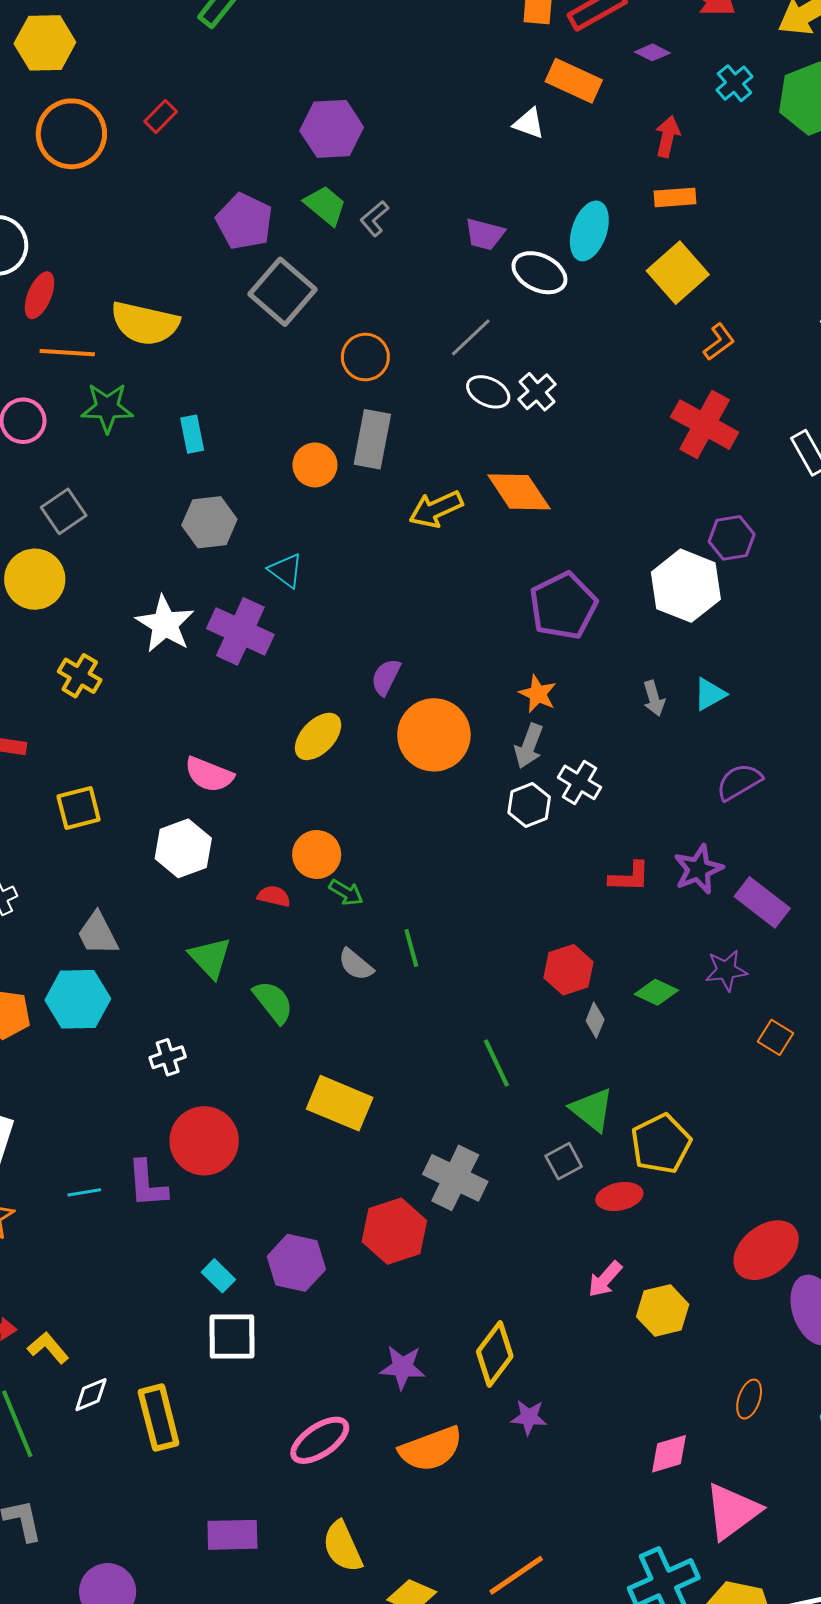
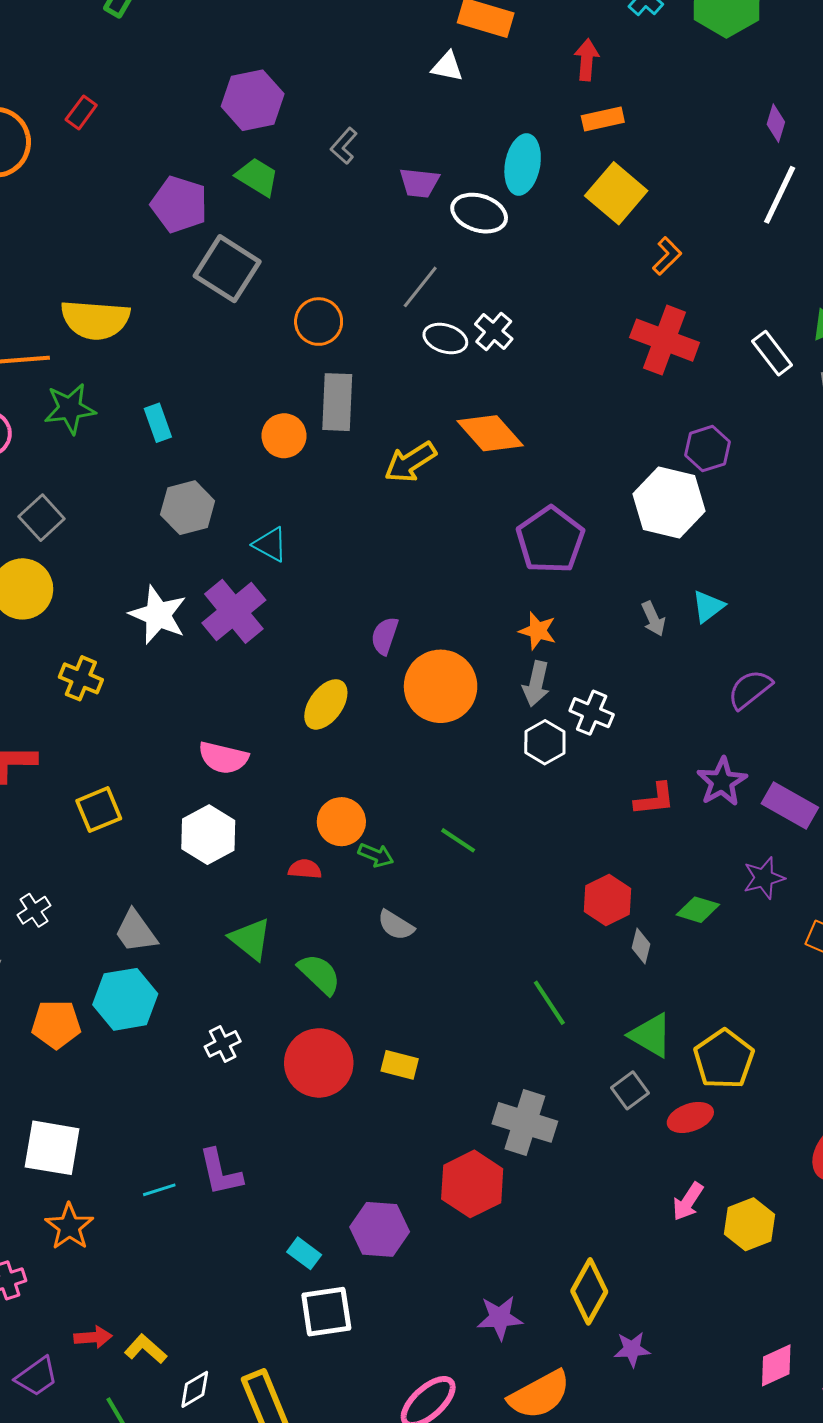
gray L-shape: (374, 218) -> (344, 146), moved
purple cross: (240, 631) -> (234, 611), turned 34
green line: (411, 948) -> (458, 840), moved, turned -33
yellow rectangle: (340, 1103) -> (400, 1065), size x0.6
red circle: (204, 1141) -> (319, 1063), moved

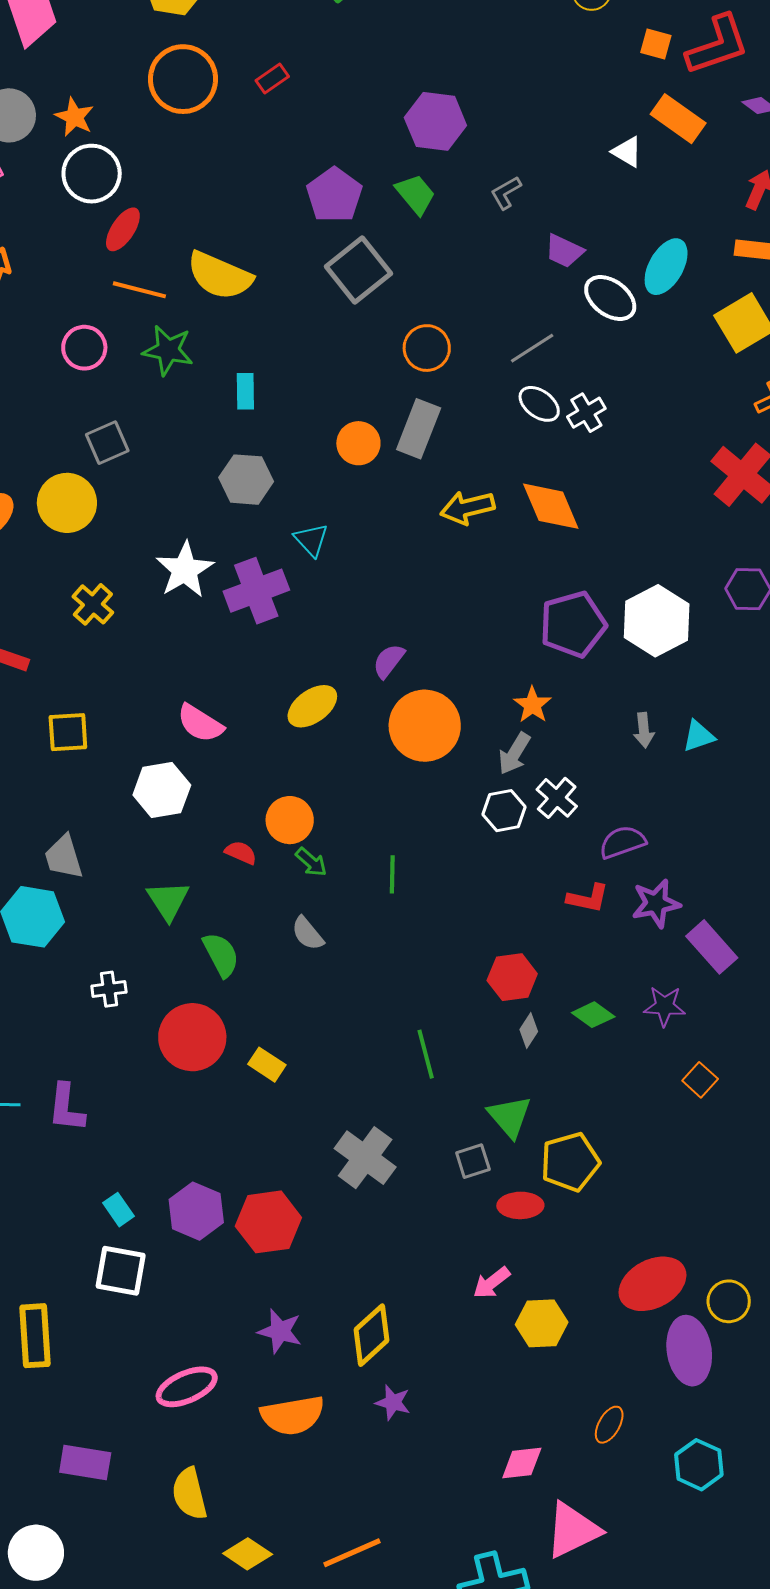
white hexagon: (669, 502) -> (657, 621), moved
purple semicircle: (750, 689) -> (622, 842), moved
green line: (458, 840) -> (392, 874), turned 39
red hexagon: (472, 1184) -> (268, 1222), moved

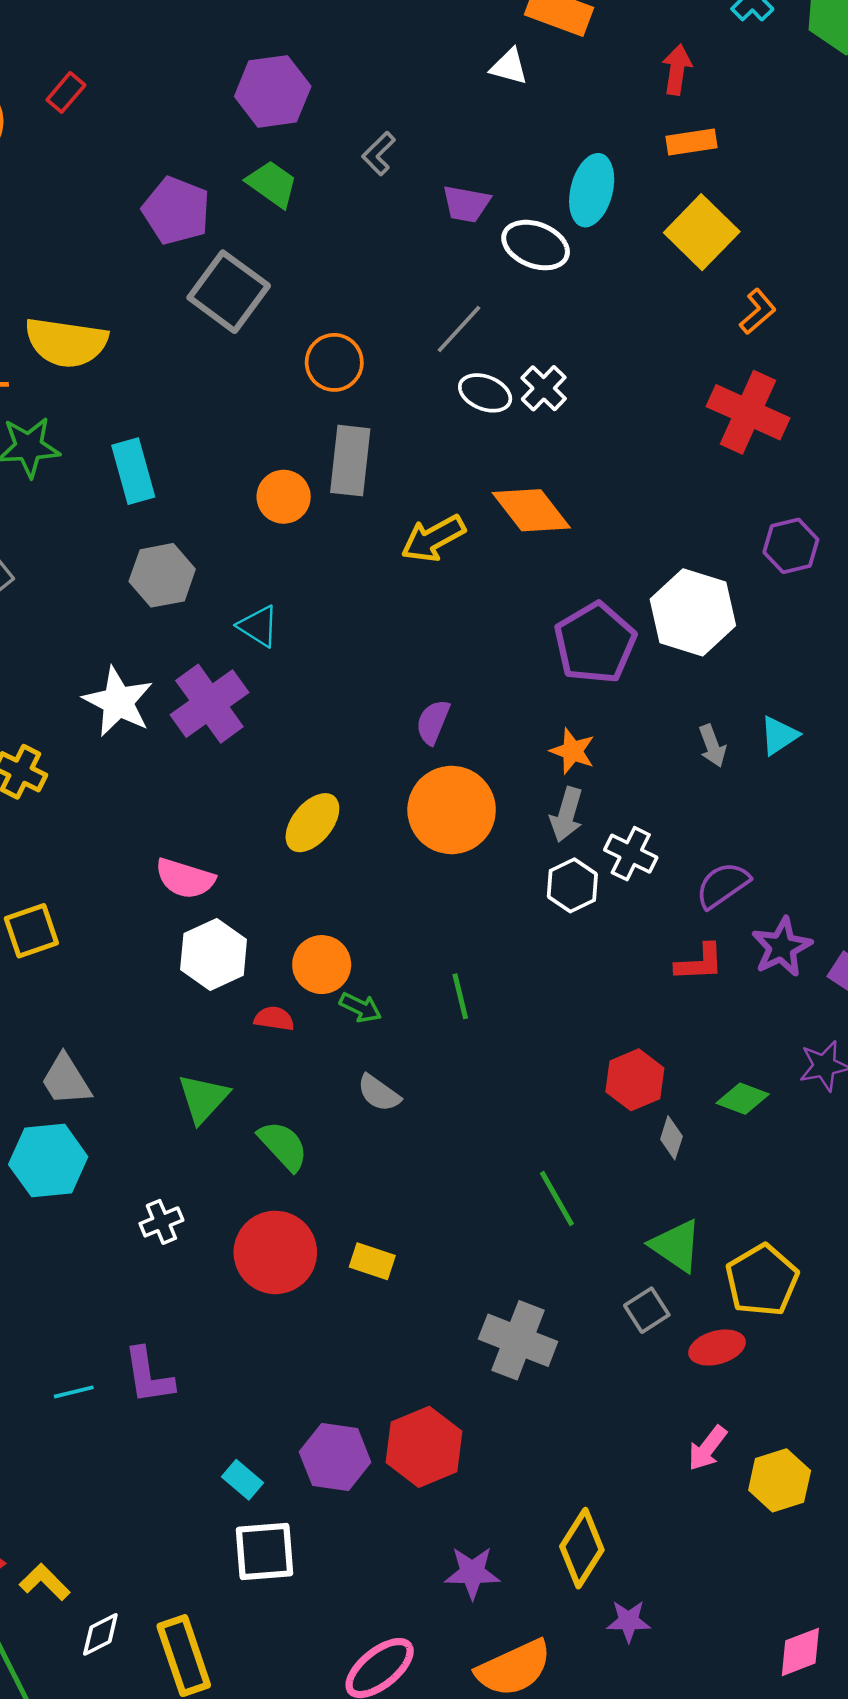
cyan rectangle: (245, 391) -> (133, 471), size x1.4
purple semicircle: (389, 661) -> (433, 722), moved
white hexagon: (162, 790) -> (214, 954), moved
green triangle: (168, 900) -> (203, 1098), turned 30

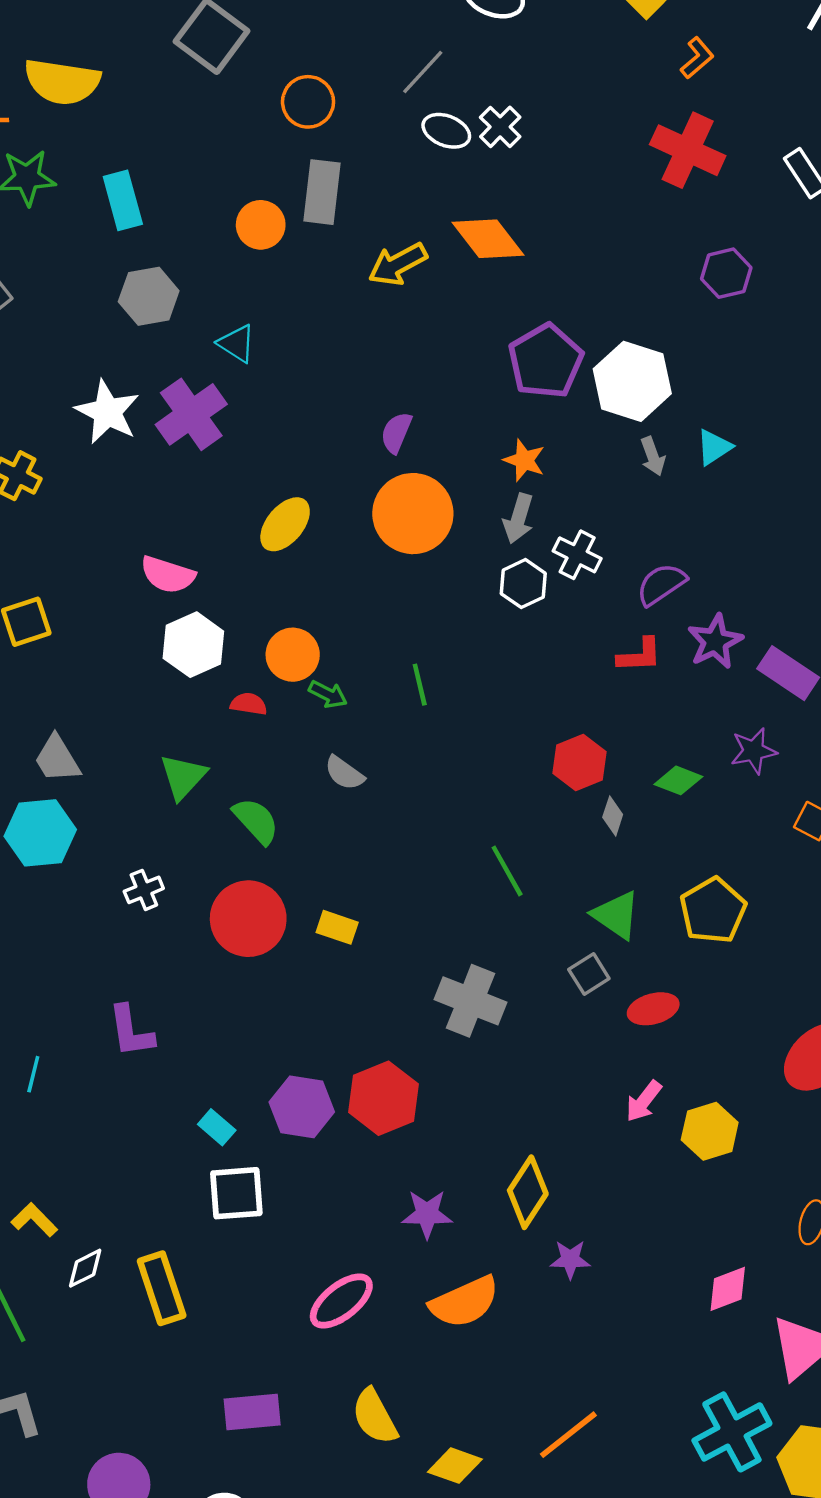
white hexagon: (693, 612) -> (632, 381), moved
yellow pentagon: (762, 1280) -> (713, 911), moved
cyan line: (74, 1392) -> (33, 1074), moved, turned -63

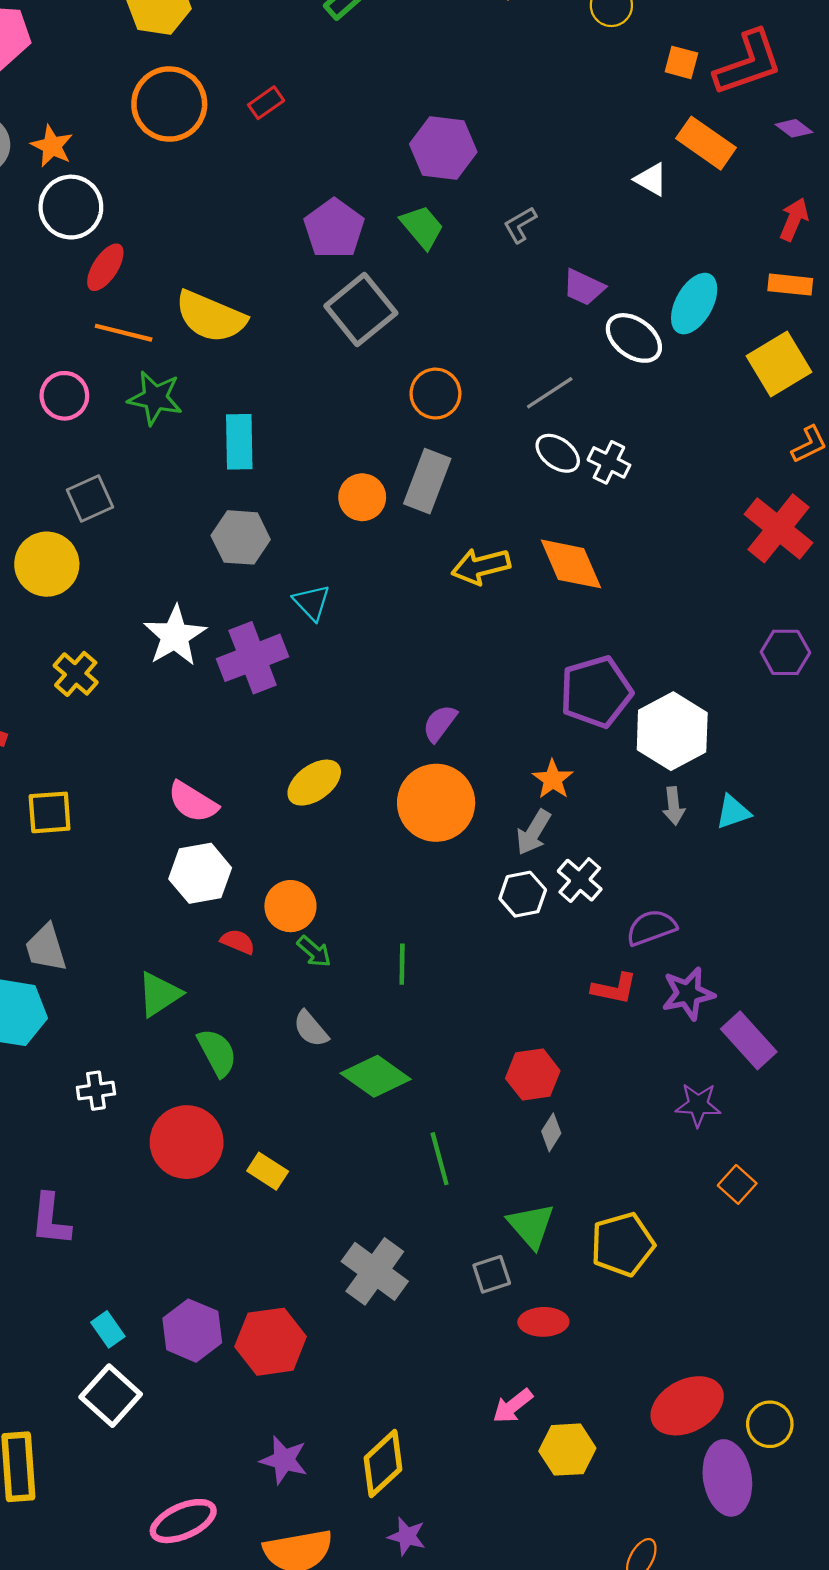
white cross: (500, 127) -> (609, 462), turned -33
green diamond: (678, 780) -> (376, 1076), moved, size x1.5
white square: (236, 1193) -> (111, 1396), turned 32

